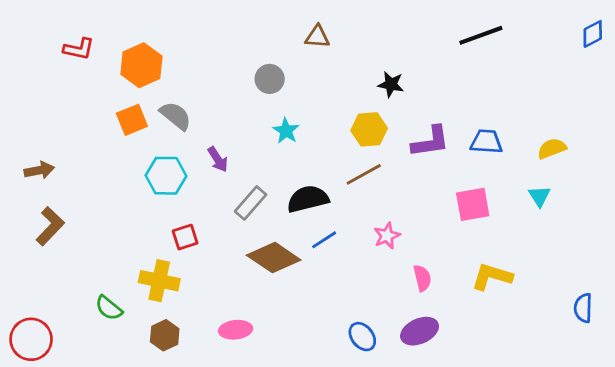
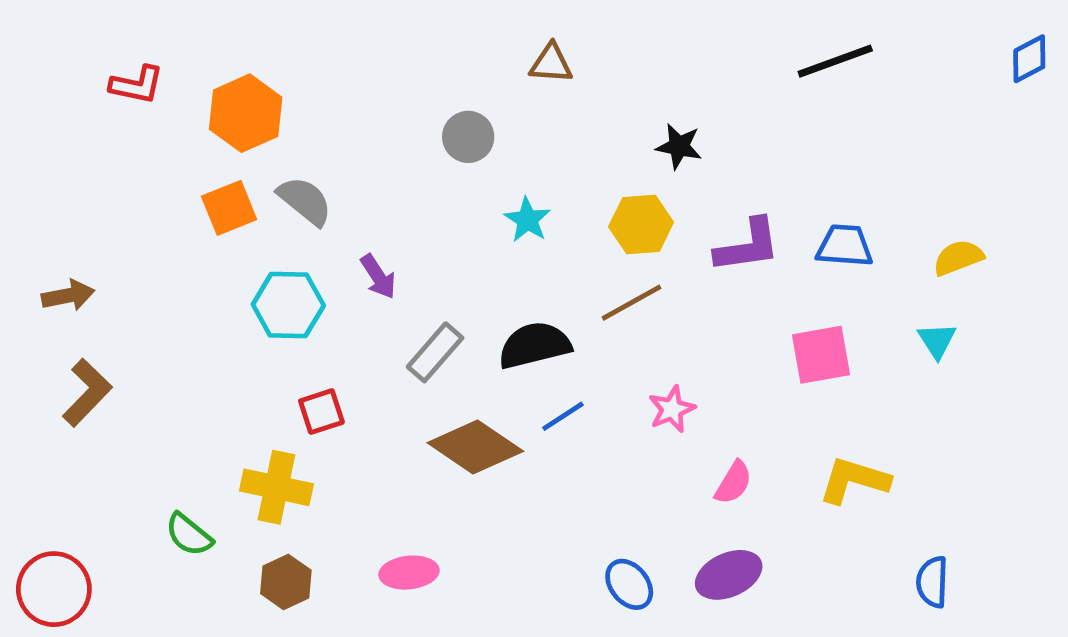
cyan star: (286, 131) -> (527, 220), moved
pink semicircle: (422, 278) -> (733, 483), turned 45
blue semicircle: (583, 308) -> (932, 582), moved

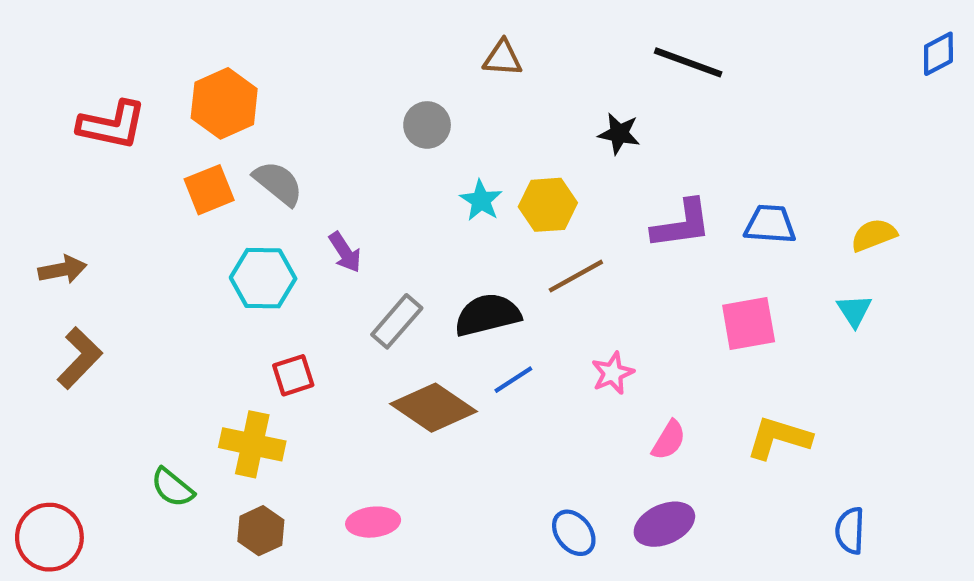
black line: (835, 61) -> (688, 62), moved, turned 40
red L-shape: (137, 85) -> (112, 125), moved, size x1.4
yellow hexagon: (641, 224) -> (548, 205), moved

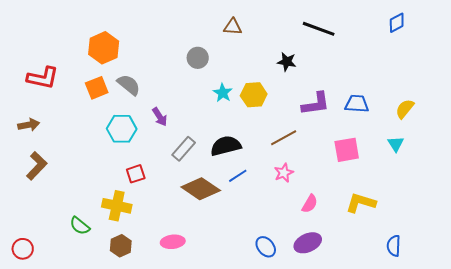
blue diamond: (938, 54) -> (397, 23), moved
red L-shape: (112, 125) -> (43, 78), moved
yellow semicircle: (874, 235) -> (405, 109), turned -30
brown line: (576, 276) -> (284, 138), moved
red circle: (49, 537) -> (23, 249), size x0.7

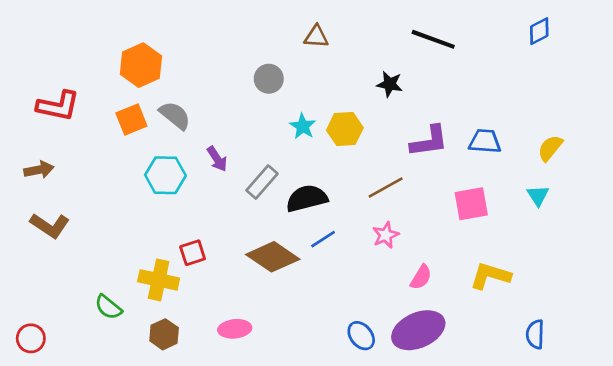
gray rectangle: (184, 149) -> (262, 182), moved
brown L-shape: (37, 166) -> (50, 226), turned 80
red square: (136, 174) -> (193, 253), moved
purple ellipse: (308, 243) -> (418, 330), size x1.4

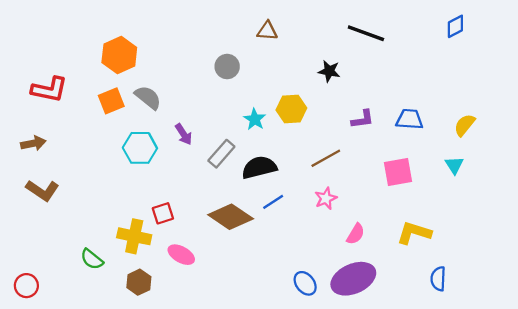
cyan star: (303, 126) -> (255, 119), moved
purple L-shape: (429, 141) -> (362, 119), size x0.7
pink ellipse: (235, 329) -> (181, 255), moved, turned 35
blue semicircle: (535, 334) -> (438, 279), moved

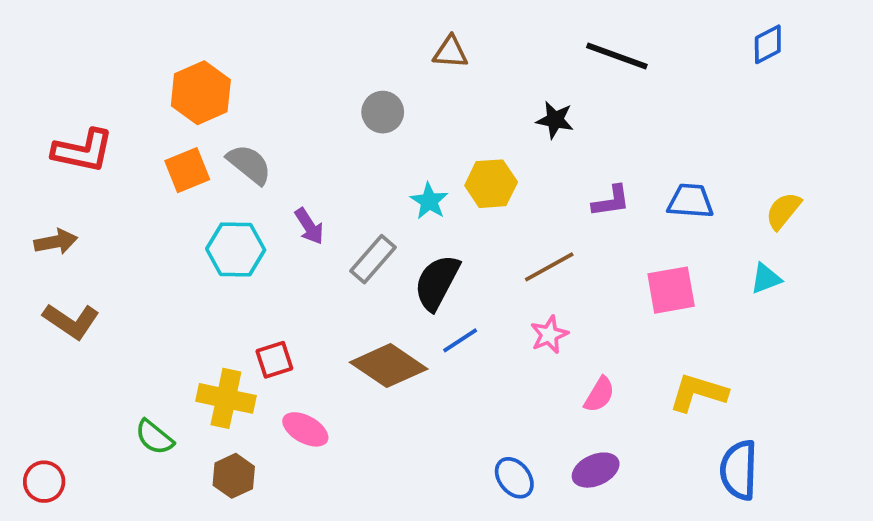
cyan triangle: (454, 165) -> (766, 278), turned 42
black semicircle: (259, 167) -> (437, 282), turned -48
purple ellipse: (353, 279) -> (596, 470), size x0.6
blue semicircle: (438, 279) -> (739, 470), size x1.4

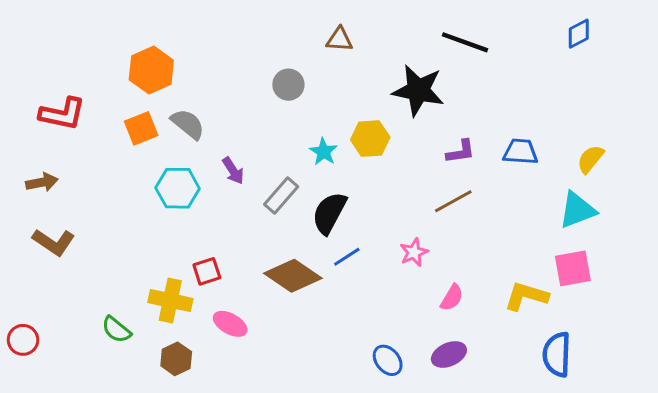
black star: (555, 120) -> (418, 90), size x1.8
brown line: (549, 267) -> (453, 201), moved
cyan triangle: (766, 278) -> (577, 210), size x1.6
pink square: (671, 290) -> (573, 268), moved
red circle: (44, 482) -> (23, 340), moved

